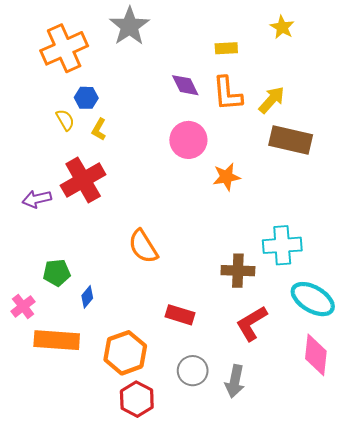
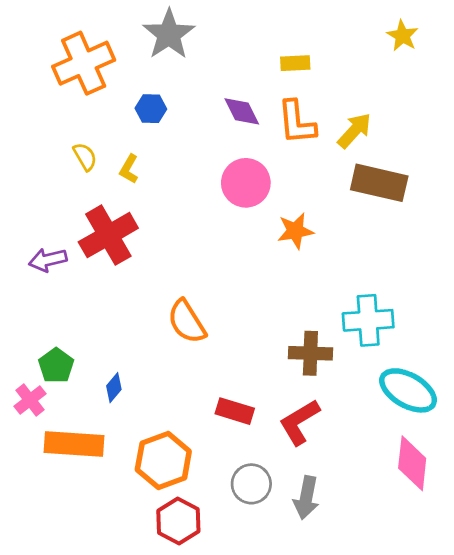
yellow star: (282, 27) -> (403, 36), moved
blue hexagon: (86, 98) -> (151, 109), moved
green pentagon: (57, 273) -> (56, 366), moved, turned -30
red L-shape: (252, 323) -> (299, 422), moved

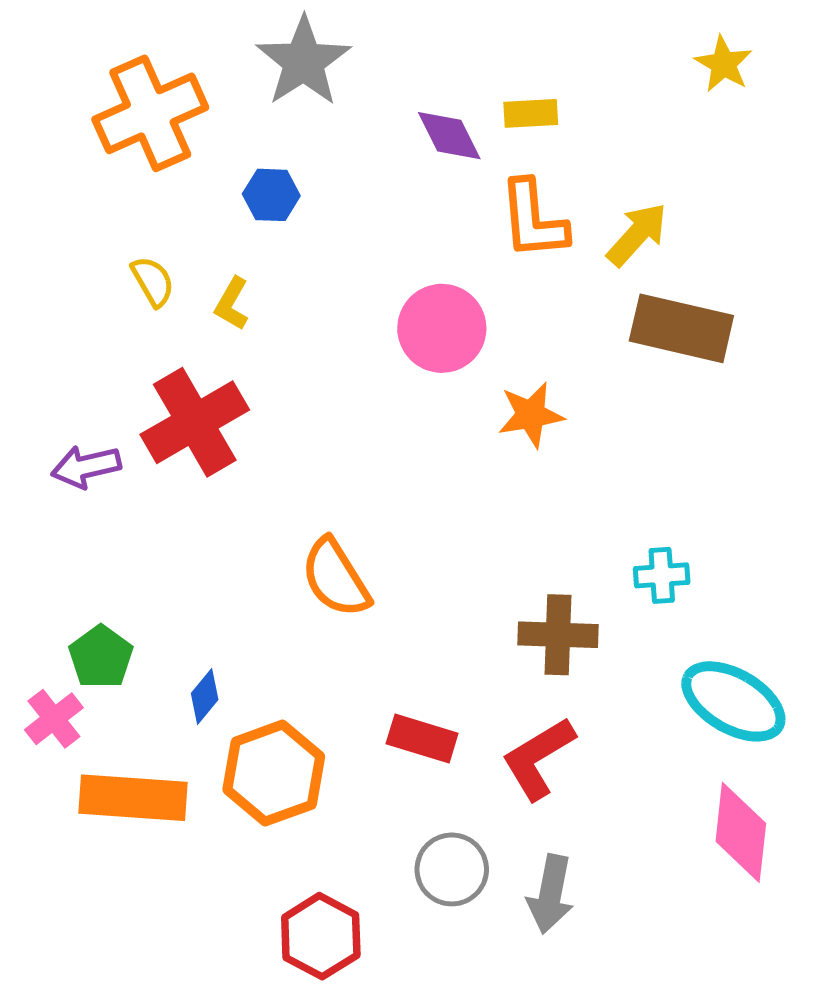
purple diamond: (242, 111) -> (449, 136), moved
cyan cross: (368, 320) -> (662, 575), size x0.6
orange hexagon: (163, 461) -> (274, 773), moved

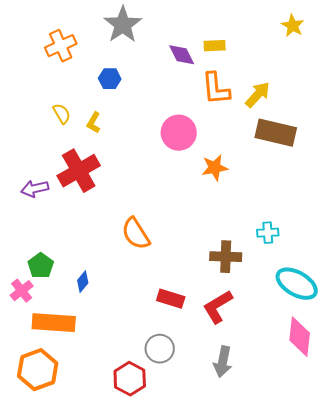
orange cross: (150, 113) -> (61, 46), size x0.7
orange hexagon: (274, 773) -> (38, 370), moved
gray circle: (452, 869) -> (160, 349), moved

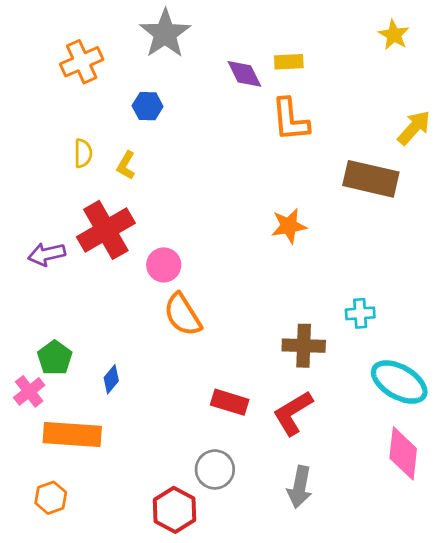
yellow arrow: (258, 95) -> (414, 128), moved
yellow semicircle: (62, 114) -> (83, 153), turned 30
pink circle: (179, 133) -> (164, 265), moved, size x0.7
orange hexagon: (38, 370) -> (51, 498), size x0.6

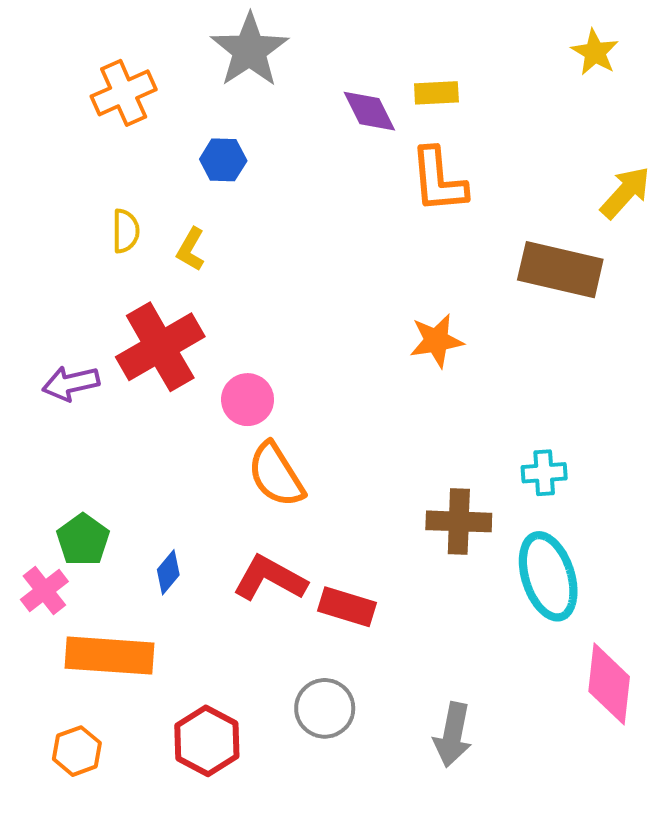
cyan ellipse: (399, 382) -> (548, 576), moved, turned 42
red L-shape: (293, 413) -> (270, 578), moved, turned 60
red hexagon: (174, 510) -> (207, 741), moved

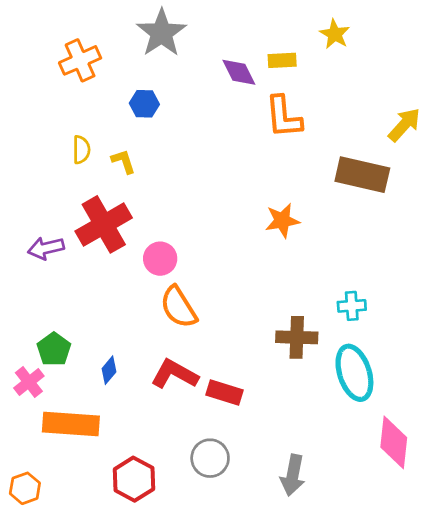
yellow star: (595, 52) -> (335, 34), moved
yellow L-shape: (191, 249) -> (123, 161), turned 132
orange hexagon: (77, 751) -> (25, 488), moved

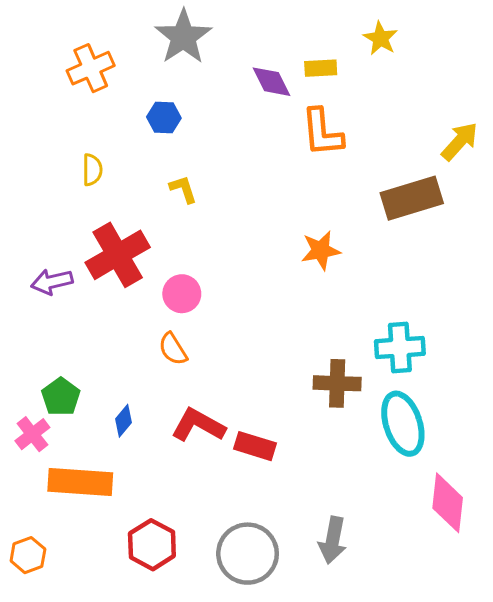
yellow L-shape: (123, 161) -> (183, 189), moved
brown rectangle: (362, 175) -> (412, 198), turned -30
cyan cross: (352, 306) -> (400, 347), size x1.5
orange semicircle: (179, 307) -> (173, 349), moved, size x0.7
gray circle: (210, 458) -> (248, 554), moved, size x1.4

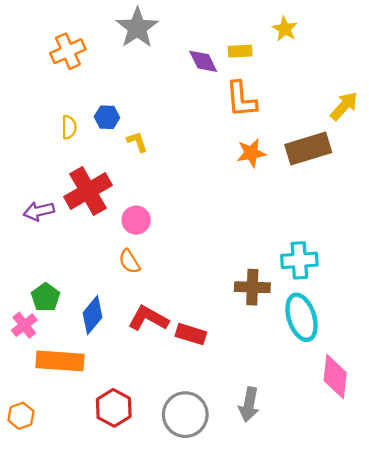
blue hexagon: (164, 117) -> (107, 117), moved
orange star: (321, 250) -> (251, 153), moved
blue diamond: (124, 421) -> (92, 315), size x1.6

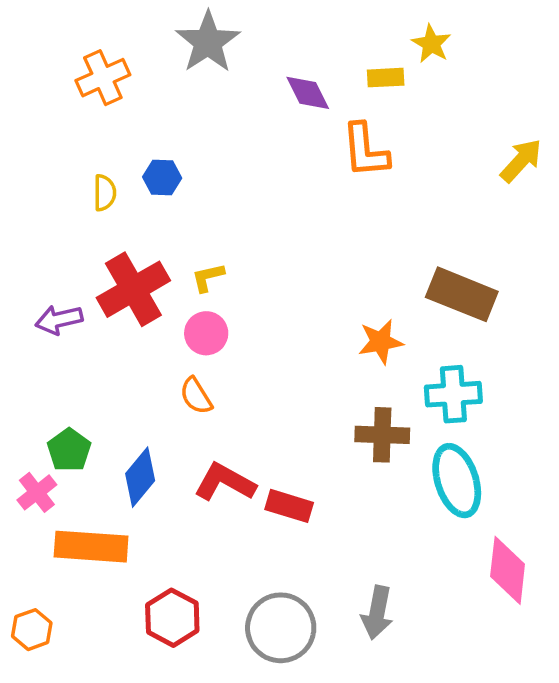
yellow rectangle: (240, 51) -> (386, 78), moved
yellow L-shape: (137, 142) -> (208, 277), moved, turned -85
brown rectangle: (308, 148) -> (462, 294), moved, turned 39
orange star: (251, 153) -> (381, 342), moved

